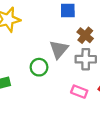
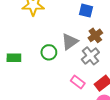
gray cross: (86, 59) -> (90, 56), turned 36

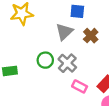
gray triangle: (70, 42) -> (64, 32), moved
gray cross: (90, 56) -> (67, 63), moved

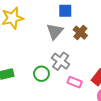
green circle: (45, 60) -> (41, 74), moved

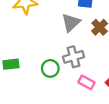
gray cross: (61, 61) -> (74, 57), turned 30

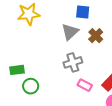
green circle: (50, 68) -> (31, 86), moved

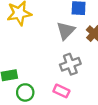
pink rectangle: (85, 85) -> (61, 91), moved

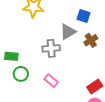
gray cross: (70, 64) -> (51, 48), moved

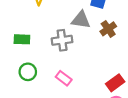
gray triangle: (68, 32) -> (81, 20), turned 42
green rectangle: (11, 56) -> (22, 39), moved

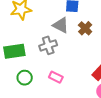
gray triangle: (81, 20) -> (61, 25), turned 30
green rectangle: (22, 39) -> (14, 51), size x1.5

